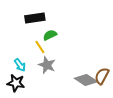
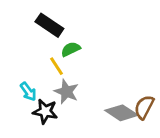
black rectangle: (35, 18) -> (49, 25), turned 42
black star: (16, 83) -> (45, 111), moved

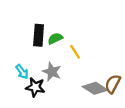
black rectangle: (49, 25) -> (39, 35), moved, turned 60
yellow line: (57, 66) -> (75, 52), moved

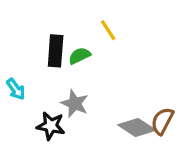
yellow line: (75, 52) -> (108, 30), moved
cyan arrow: (22, 72) -> (16, 89), moved

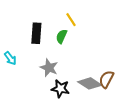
green semicircle: (79, 56) -> (61, 36), moved, turned -40
black star: (51, 126) -> (60, 89), moved

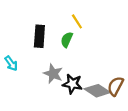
black star: (60, 89) -> (72, 84), moved

